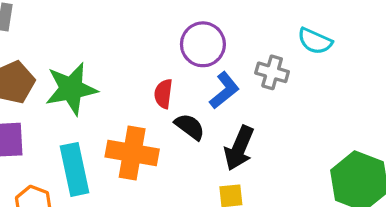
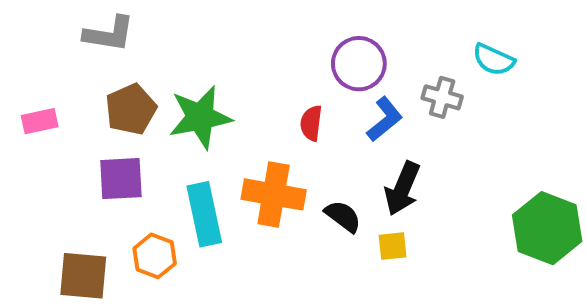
black semicircle: (190, 127) -> (343, 216), moved

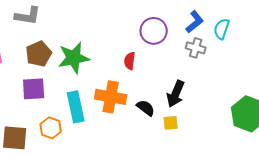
cyan semicircle: (494, 60) -> (222, 29), turned 85
blue L-shape: (385, 119) -> (195, 22), moved

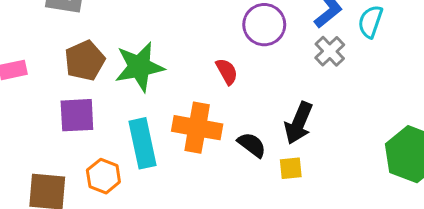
gray cross: (196, 48) -> (330, 51), turned 30
red semicircle: (130, 61) -> (227, 71), turned 144

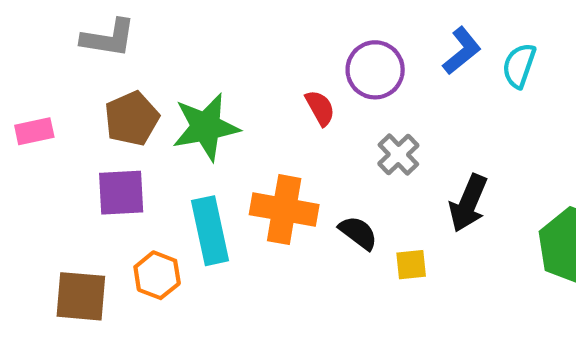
gray cross: (330, 51) -> (398, 155), moved
red semicircle: (227, 71) -> (320, 108), moved
black arrow: (299, 123) -> (468, 203), moved

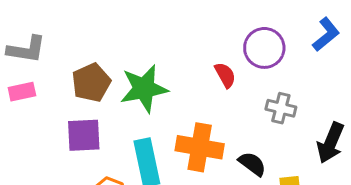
gray L-shape: (108, 38) -> (26, 49), moved
gray cross: (398, 155) -> (281, 108), turned -32

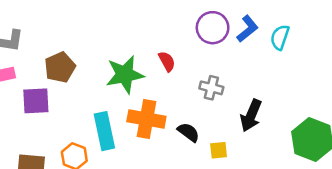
purple circle: (264, 48) -> (213, 28), moved
green star: (144, 89) -> (125, 75), moved
purple square: (84, 135) -> (36, 101), moved

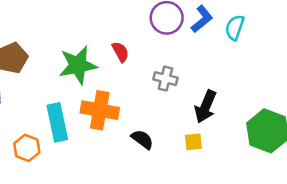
black semicircle: (189, 132) -> (142, 139), moved
yellow square: (219, 150) -> (193, 142), moved

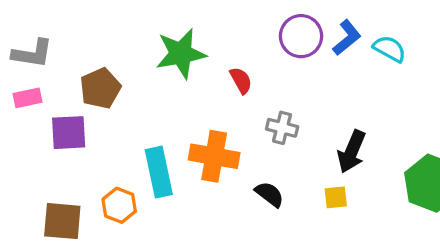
cyan semicircle: (235, 28) -> (390, 49), turned 100
green star: (78, 65) -> (181, 54), moved
gray cross: (165, 79) -> (282, 128), moved

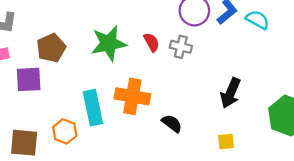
green star: (181, 54) -> (109, 43), moved
gray cross: (282, 128) -> (181, 47), moved
yellow square: (336, 197) -> (226, 142), moved

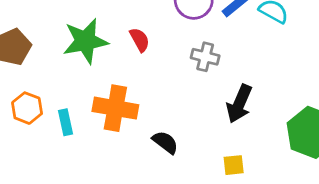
gray cross: (181, 47) -> (205, 57), moved
cyan rectangle: (93, 108) -> (66, 122), size x0.6
orange hexagon: (65, 131) -> (27, 108), moved

